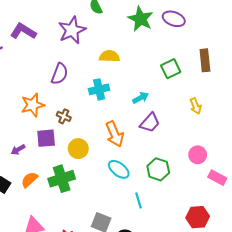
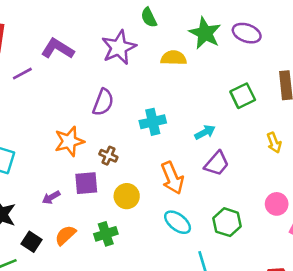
yellow semicircle: (109, 56) -> (174, 58), moved
green cross: (62, 179) -> (106, 234), size x0.7

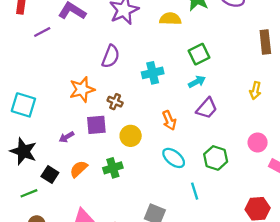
green square: (243, 96) -> (199, 54), moved
yellow arrow: (274, 143) -> (255, 91), turned 35
orange arrow: (172, 178) -> (169, 120), size x0.7

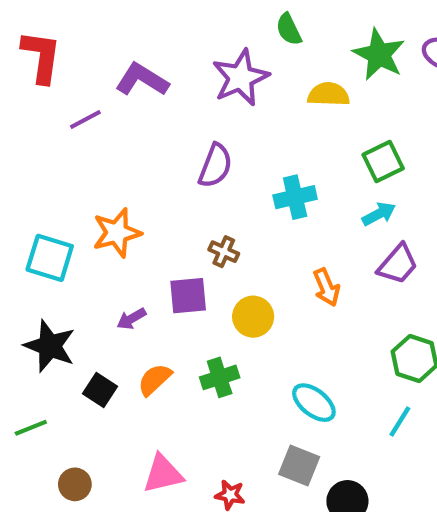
orange star: (82, 89) -> (117, 233), moved
cyan ellipse: (174, 158) -> (314, 403), moved
cyan line: (195, 191) -> (400, 421), moved, turned 49
green line: (29, 193) -> (31, 428), moved

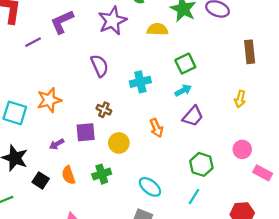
purple L-shape: (142, 80) -> (62, 22), turned -56
purple semicircle: (215, 166) -> (100, 66), turned -45
orange semicircle: (155, 380) -> (68, 175), turned -66

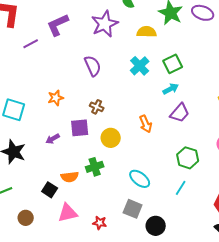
cyan cross: (140, 82) -> (140, 66), moved, turned -30
orange star: (49, 100) -> (56, 98), moved, size x0.7
orange semicircle: (68, 175) -> (70, 177), moved, turned -78
black square: (41, 180) -> (50, 190), moved

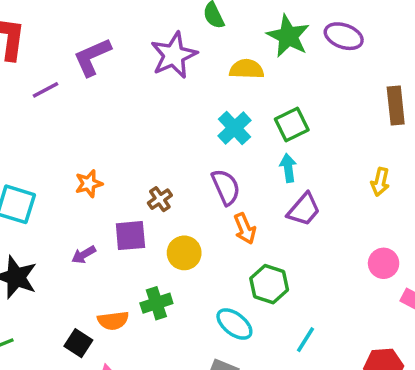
purple semicircle: (93, 66) -> (226, 187), moved
cyan arrow: (171, 89) -> (288, 168), turned -70
brown cross: (97, 107) -> (160, 199), turned 32
green hexagon: (188, 158) -> (269, 284), moved

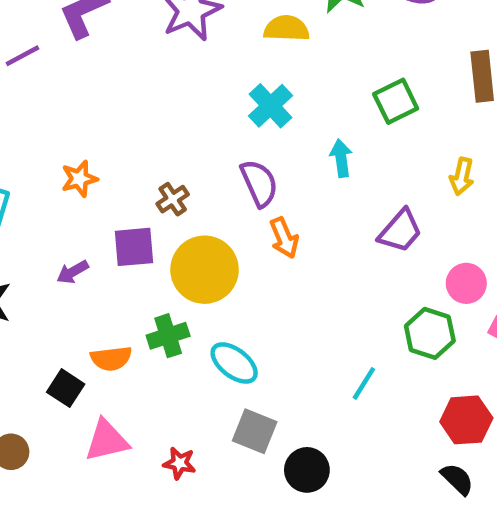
green square: (292, 125) -> (396, 101), moved
purple trapezoid: (304, 210) -> (400, 231), moved
yellow circle: (184, 253) -> (205, 270), size x1.5
green hexagon: (269, 284) -> (430, 333), moved
cyan ellipse: (234, 324) -> (234, 363), moved

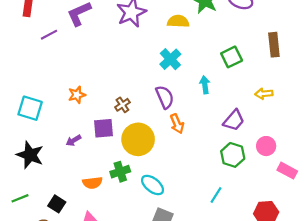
yellow arrow: (462, 176) -> (264, 94), turned 72
green hexagon: (430, 333) -> (233, 155), moved
black square: (66, 388) -> (57, 204), moved

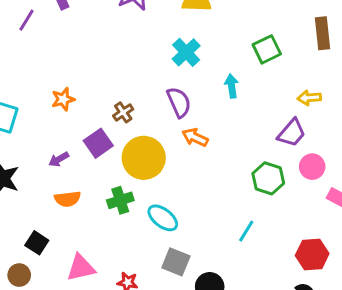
purple line: (49, 35) -> (27, 20), turned -30
purple trapezoid: (234, 120) -> (292, 133), moved
orange arrow: (177, 124) -> (195, 137), turned 138
purple square: (104, 128) -> (98, 143), turned -30
orange semicircle: (92, 183) -> (68, 199), moved

